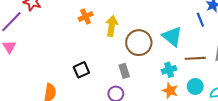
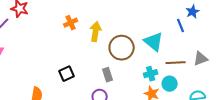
cyan circle: (195, 86) -> (170, 84), moved

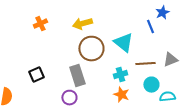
yellow arrow: (96, 32) -> (82, 24), moved, turned -114
gray rectangle: (108, 75) -> (77, 76), size x1.5
cyan circle: (170, 84) -> (151, 85), moved

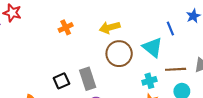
blue line: (150, 27) -> (170, 29), moved
gray rectangle: (77, 76) -> (88, 79), moved

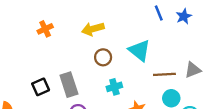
blue line: (170, 29) -> (159, 13), moved
brown circle: (119, 54) -> (103, 57), size x0.6
cyan cross: (149, 81) -> (114, 87), moved

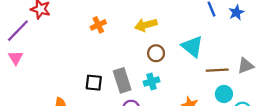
black square: (41, 87) -> (94, 83), turned 30
cyan cross: (114, 87) -> (151, 82), moved

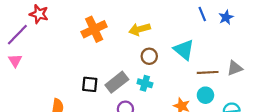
orange cross: (98, 25) -> (94, 29), size x1.6
gray rectangle: (122, 80) -> (117, 82), turned 70
cyan cross: (151, 82) -> (145, 83), turned 32
cyan circle: (224, 94) -> (205, 95), moved

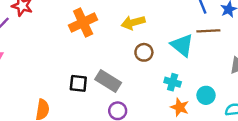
brown line: (208, 72) -> (208, 31), moved
gray rectangle: (117, 82) -> (108, 81), turned 70
cyan cross: (145, 83) -> (173, 82), moved

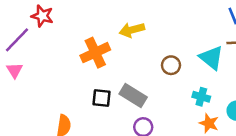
orange cross: (83, 22) -> (95, 53), moved
yellow arrow: (133, 22) -> (132, 30), moved

